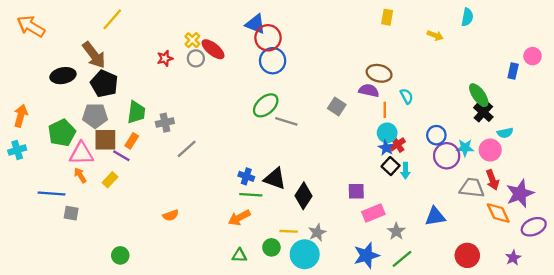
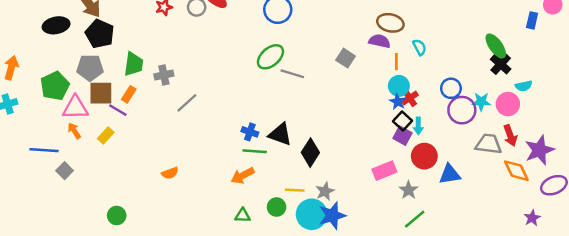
purple square: (356, 191) -> (403, 136), moved, turned 30
gray square: (71, 213) -> (65, 171), turned 35
blue star: (366, 255) -> (332, 215), moved
red circle: (467, 255) -> (424, 156), moved

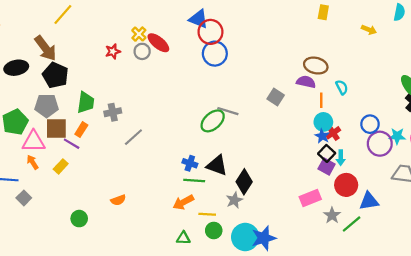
green ellipse: (270, 57) -> (213, 121), moved
yellow line: (295, 190) -> (207, 214), moved
gray star: (325, 191) -> (234, 200), moved
green circle: (117, 215) -> (79, 219), moved
green line: (415, 219) -> (352, 224), moved

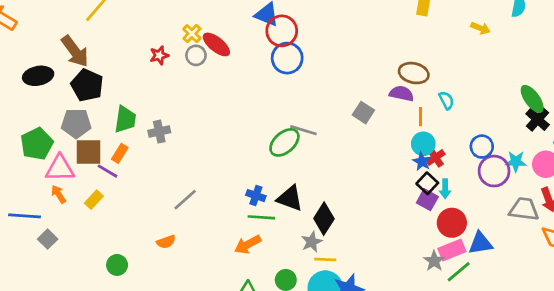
gray line: (133, 137) -> (185, 200), moved
pink rectangle: (310, 198) -> (452, 250), moved
yellow line: (207, 214) -> (325, 260), moved

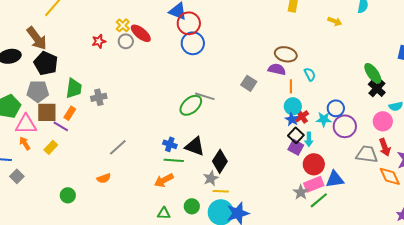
cyan star: (516, 162) -> (324, 119), moved

